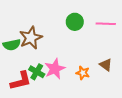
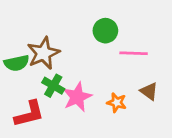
pink line: (106, 24) -> (134, 53), moved
green cross: (37, 72) -> (53, 86), moved

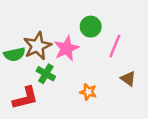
pink line: (134, 53) -> (115, 46), turned -70
pink star: (77, 97) -> (66, 48), moved
orange star: (117, 103) -> (88, 92), moved

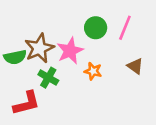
pink line: (115, 46) -> (125, 28), moved
brown triangle: (128, 79) -> (135, 66), moved
orange star: (88, 92) -> (93, 71), moved

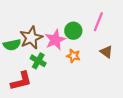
green circle: (96, 28) -> (73, 31), moved

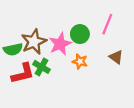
red L-shape: (21, 81) -> (23, 74), moved

